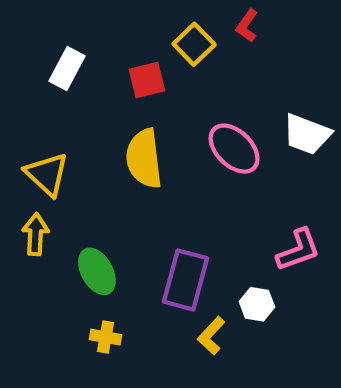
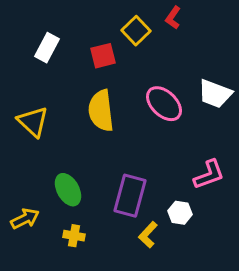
yellow arrow: (36, 234) -> (25, 219), moved, turned 60

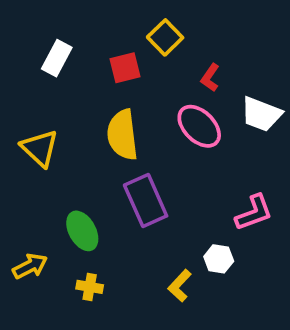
red L-shape: (173, 18) -> (210, 78), moved
purple rectangle: (130, 196) -> (146, 200), moved, turned -39

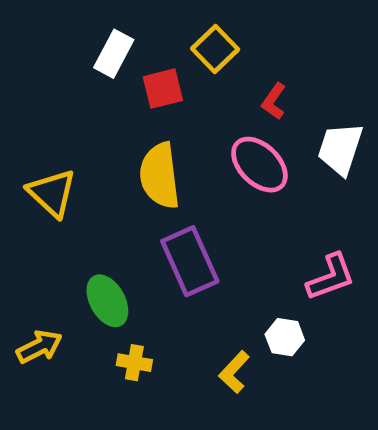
white rectangle: (57, 58) -> (114, 54), moved
white trapezoid: (261, 114) -> (340, 149), turned 87
yellow cross: (90, 287) -> (134, 363), moved

